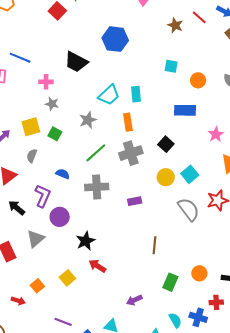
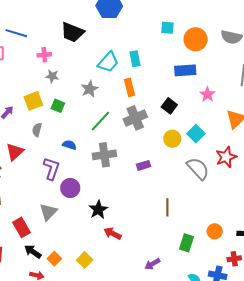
orange circle: (198, 80) -> (196, 39), size x1.5
pink star: (216, 134) -> (207, 94), moved
black arrow: (17, 208) -> (33, 252), moved
yellow square: (67, 278) -> (85, 260), moved

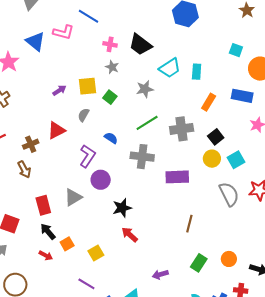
black trapezoid: (72, 32) -> (140, 45), moved
orange rectangle: (130, 87) -> (209, 102), moved, turned 30
black square: (169, 106) -> (216, 137), moved
purple rectangle: (144, 165) -> (177, 177), size x1.6

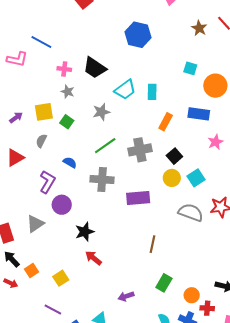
gray semicircle: (229, 194) -> (191, 213), turned -40
orange circle: (229, 259) -> (192, 295), moved

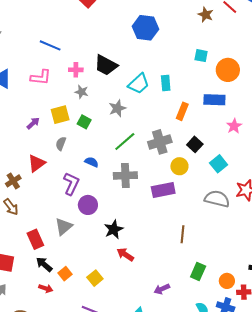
pink L-shape: (17, 59) -> (41, 77), moved
yellow circle: (172, 178) -> (179, 166), moved

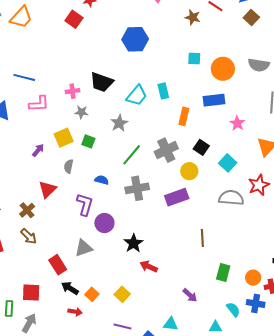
blue line: (50, 45) -> (24, 77), moved
gray triangle: (64, 227) -> (84, 248), turned 30
purple arrow: (162, 289) -> (190, 295), turned -105

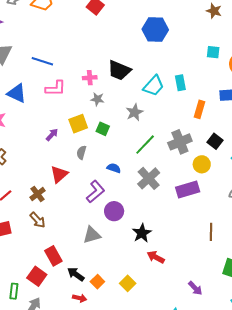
gray cross: (137, 188) -> (149, 178), turned -35
purple L-shape: (85, 204) -> (96, 192), turned 30
red rectangle: (58, 265) -> (53, 256), moved
red square: (31, 292) -> (37, 276), turned 30

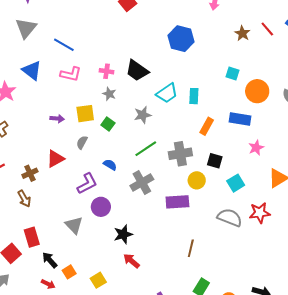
purple arrow: (52, 135) -> (57, 119), turned 40
black square: (215, 141) -> (215, 161), turned -35
gray triangle: (92, 235) -> (74, 225), turned 48

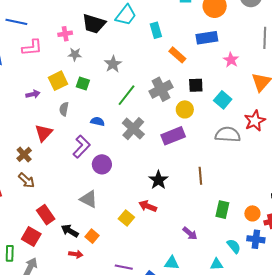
cyan trapezoid: (167, 93) -> (126, 15), moved
orange rectangle: (207, 126) -> (177, 55), turned -60
gray triangle: (74, 225) -> (89, 199), moved
black star: (123, 234) -> (158, 180), moved
yellow square: (98, 280) -> (126, 218), moved

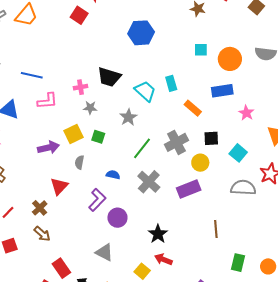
cyan trapezoid: (126, 15) -> (145, 91), moved, turned -85
purple arrow: (33, 94) -> (48, 147), size x1.5
black star: (158, 180) -> (158, 234), moved

